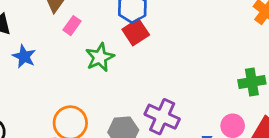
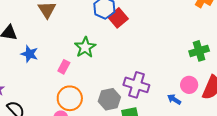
pink rectangle: (72, 26) -> (64, 67), moved
red square: (136, 32) -> (118, 18), moved

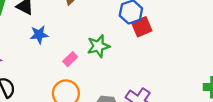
blue star: (29, 54) -> (39, 35), turned 30

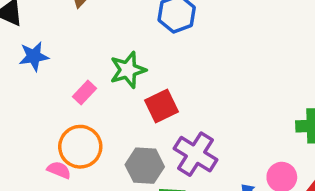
red square: (142, 27) -> (161, 106), moved

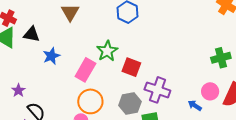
pink rectangle: (84, 93) -> (85, 70), size x1.6
red square: (161, 106) -> (131, 67), turned -30

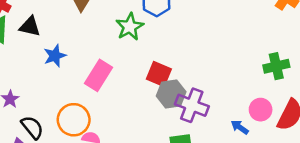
green star: (107, 51) -> (130, 27), moved
orange circle: (90, 101) -> (74, 120), moved
gray hexagon: (130, 104) -> (171, 94), moved

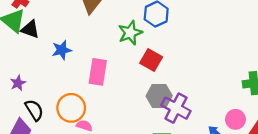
black triangle: (30, 26) -> (30, 29), moved
red square: (159, 74) -> (151, 60), moved
pink rectangle: (99, 75) -> (98, 72), turned -30

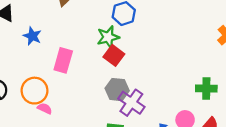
green star: (130, 33) -> (108, 37), moved
blue star: (62, 50) -> (32, 36), turned 30

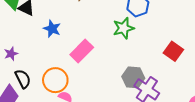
red square: (114, 55) -> (173, 51), moved
pink rectangle: (63, 60) -> (82, 51), turned 30

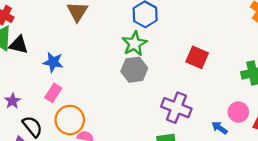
pink rectangle: (82, 51) -> (53, 93), moved, size x0.7
gray hexagon: (133, 77) -> (134, 70), moved

